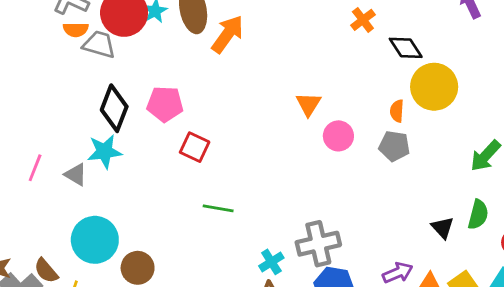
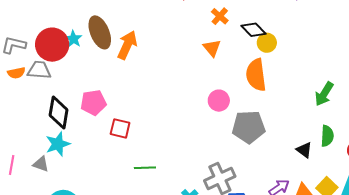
orange semicircle: (76, 30) -> (16, 73), moved
yellow circle: (434, 87) -> (267, 43), moved, size x0.6
orange triangle: (308, 104) -> (212, 48), moved
orange semicircle: (397, 111) -> (256, 75), size x2.0
gray pentagon: (394, 146) -> (249, 127), moved, size x1.5

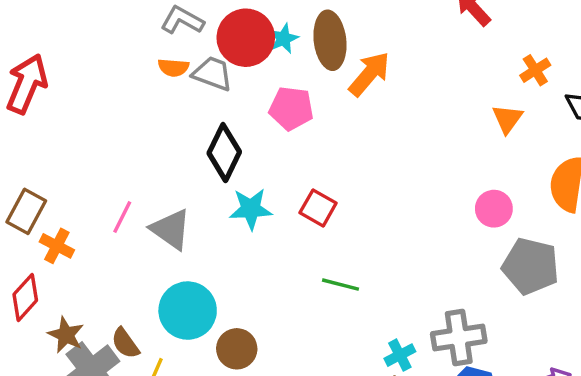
pink pentagon: (93, 102) -> (291, 108), moved
cyan star: (58, 144) -> (251, 209), moved
gray triangle: (41, 164) -> (171, 229), size x1.5

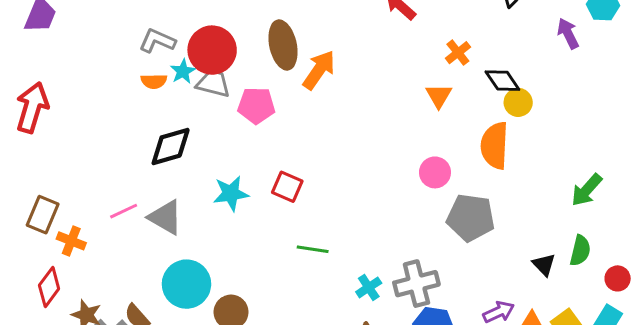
cyan star: (284, 39) -> (183, 71), moved
gray trapezoid: (212, 74) -> (213, 83), moved
black diamond: (224, 153) -> (171, 147), moved, turned 54
pink line: (122, 217) -> (124, 211), turned 44
cyan cross: (400, 355) -> (369, 287), moved

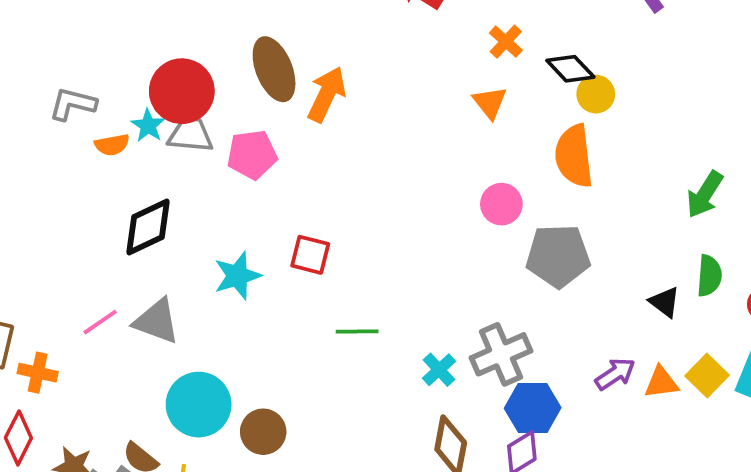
gray L-shape: (157, 41) -> (73, 104), moved

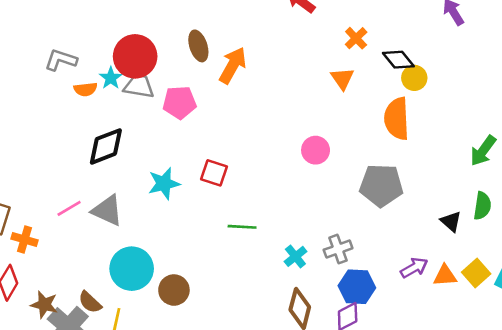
brown ellipse: (274, 69) -> (198, 46), size x0.7
pink circle: (501, 204) -> (316, 150), moved
gray cross: (501, 354) -> (338, 249), size x0.7

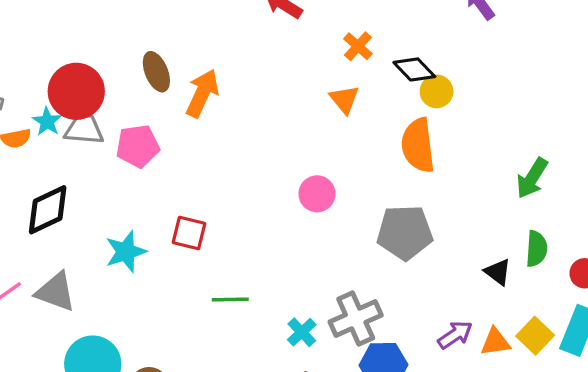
gray cross: (338, 249) -> (356, 318), size x1.4

